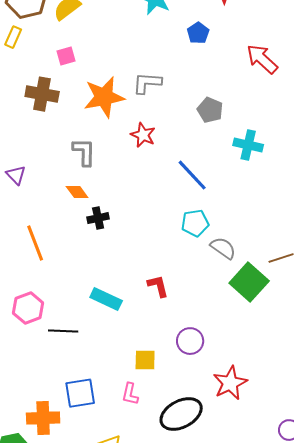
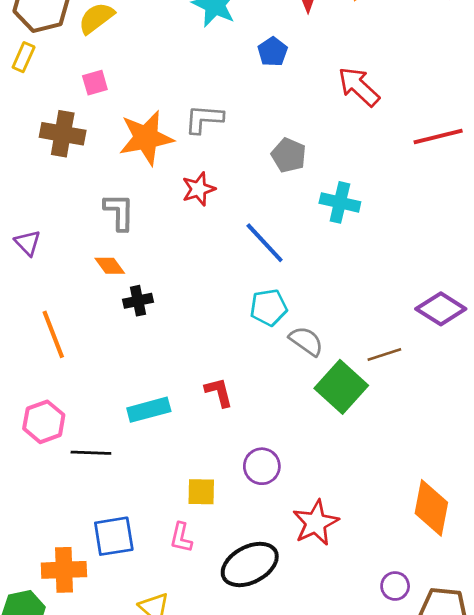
red star: (143, 135) -> (199, 189), turned 30
cyan rectangle: (106, 299) -> (149, 410), turned -40

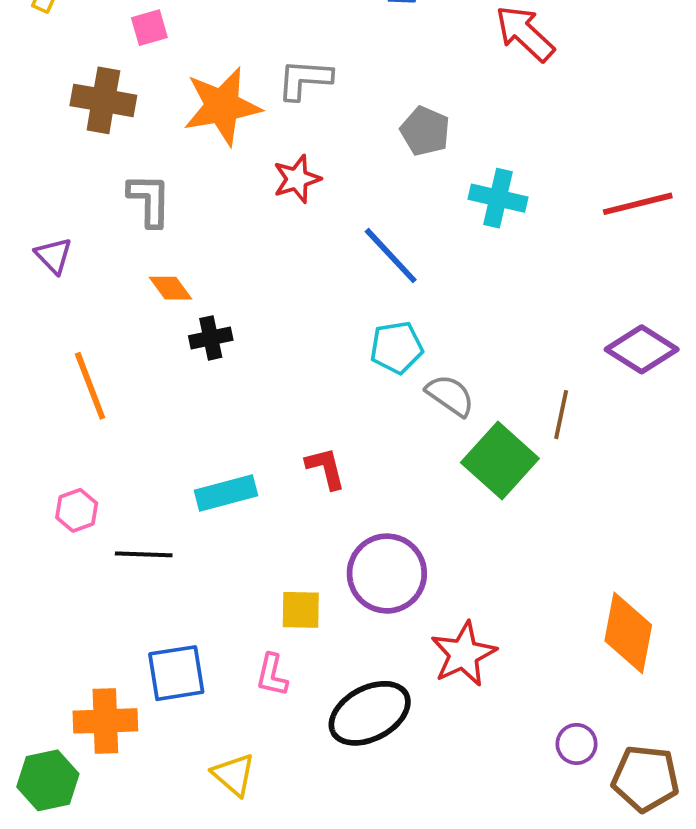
red line: (438, 136) -> (638, 204), moved
gray L-shape: (119, 212) -> (149, 200), moved
brown line: (384, 355) -> (561, 415), turned -60
pink hexagon: (44, 422) -> (77, 510), size x0.7
purple circle: (262, 466) -> (387, 574), size x1.5

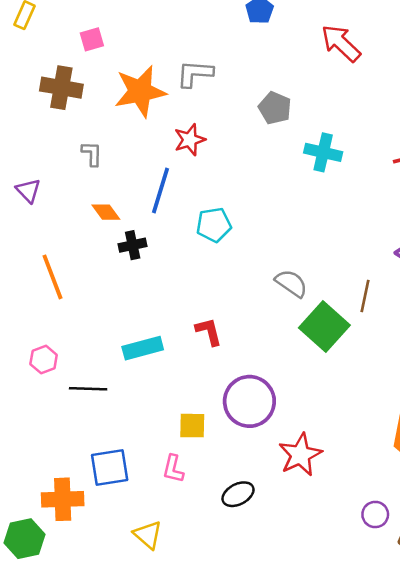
gray L-shape: (149, 200) -> (92, 154), size x0.7
blue line: (391, 256) -> (160, 191), moved, turned 60
cyan pentagon: (396, 348) -> (214, 225), moved
black ellipse: (370, 713) -> (238, 494), size x0.6

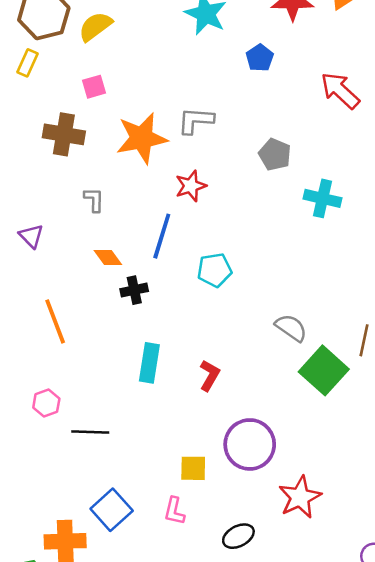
red L-shape: (209, 332) -> (210, 375), turned 44
cyan rectangle: (143, 348) -> (149, 363), moved, turned -66
blue square: (110, 467) -> (112, 510), turned -33

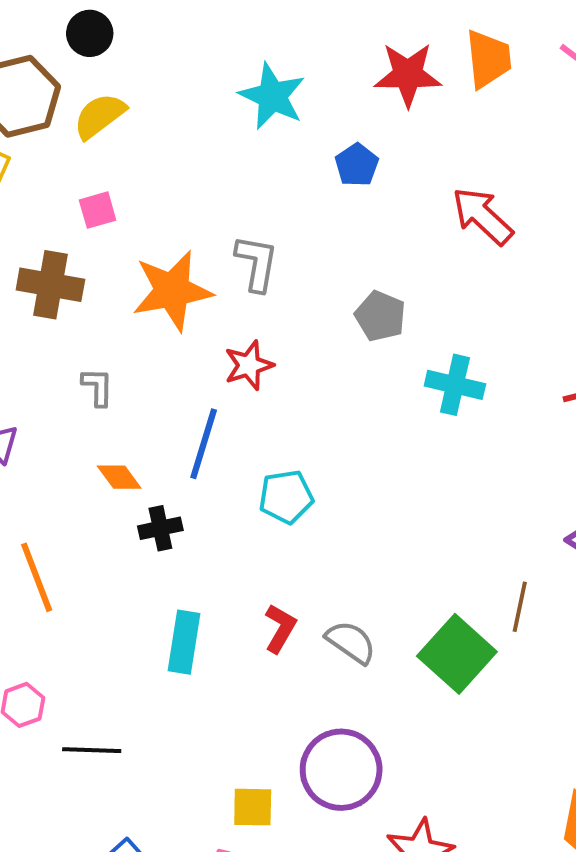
gray L-shape: (196, 121) -> (257, 263), turned 96
gray semicircle: (291, 328) -> (351, 642), moved
red L-shape: (210, 375) -> (280, 628), moved

